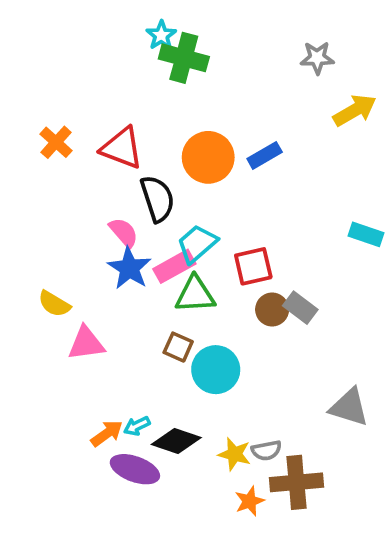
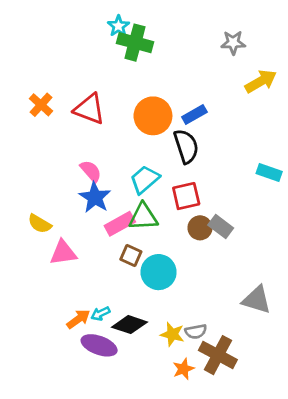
black semicircle: (157, 199) -> (186, 146), moved
pink rectangle: (174, 266) -> (120, 224), moved
brown cross: (297, 482) -> (218, 355), turned 33

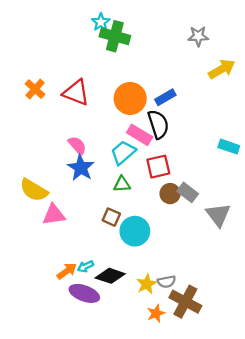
green triangle: (143, 217) -> (122, 184), size x0.7
yellow semicircle: (40, 224) -> (34, 190), size x1.4
pink rectangle: (120, 224) -> (140, 135), moved, turned 60
gray triangle: (257, 300) -> (218, 215), moved, turned 36
yellow star: (172, 334) -> (147, 284), turned 30

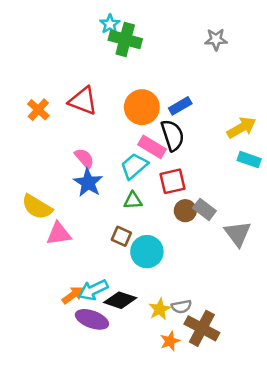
yellow arrow: (222, 69) -> (242, 128), moved
orange cross: (35, 89) -> (38, 110), moved
cyan arrow: (86, 266) -> (93, 290), size x1.6

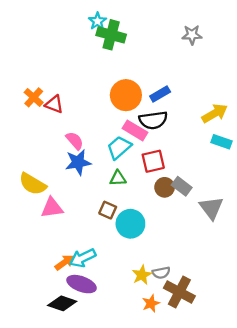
red triangle: (83, 101) -> (54, 104), moved, size x0.7
black semicircle: (172, 135) -> (153, 120), turned 100
blue star: (88, 183) -> (78, 162), turned 30
black diamond: (120, 300) -> (62, 303), moved

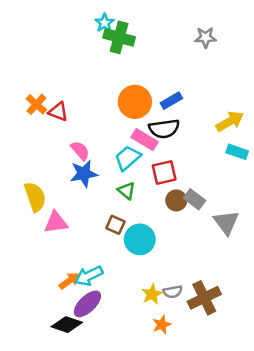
green triangle: (118, 178) -> (126, 191), turned 42
yellow semicircle: (33, 184) -> (35, 197), turned -140
purple ellipse: (82, 284) -> (87, 304), turned -64
brown cross: (179, 292) -> (204, 298), moved, turned 36

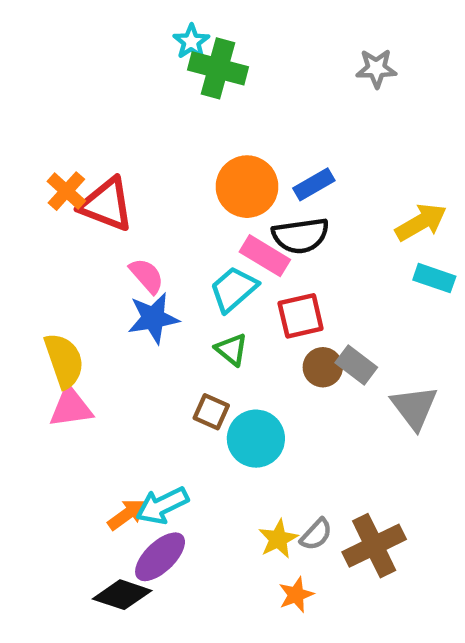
red triangle: (58, 112) -> (107, 204), size x1.5
pink triangle: (56, 222) -> (71, 407), moved
gray semicircle: (173, 292) -> (316, 534), turned -36

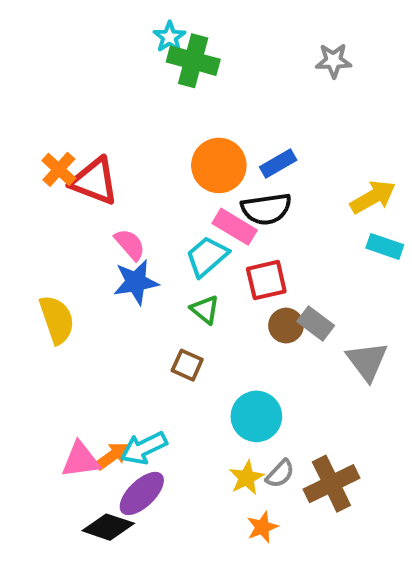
pink triangle: (71, 407) -> (81, 460), moved
cyan circle: (256, 439) -> (256, 416), moved

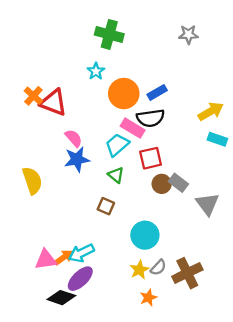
cyan star: (169, 37) -> (96, 71), moved

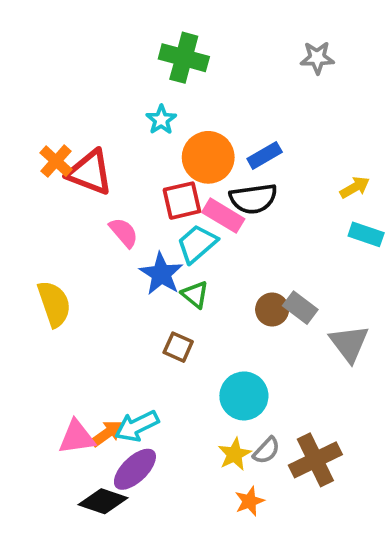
yellow arrow: (211, 111) -> (355, 187), size x0.7
red square: (151, 158) -> (182, 201), moved
blue star: (77, 159) -> (161, 274), moved, turned -30

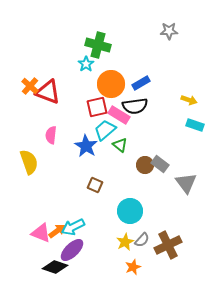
green cross: (184, 58) -> (98, 45), moved
yellow arrow: (355, 187) -> (189, 100), turned 49
pink semicircle: (124, 232) -> (51, 135), moved, turned -132
green triangle: (195, 294) -> (120, 145), moved
pink triangle: (77, 437) -> (41, 233), turned 30

